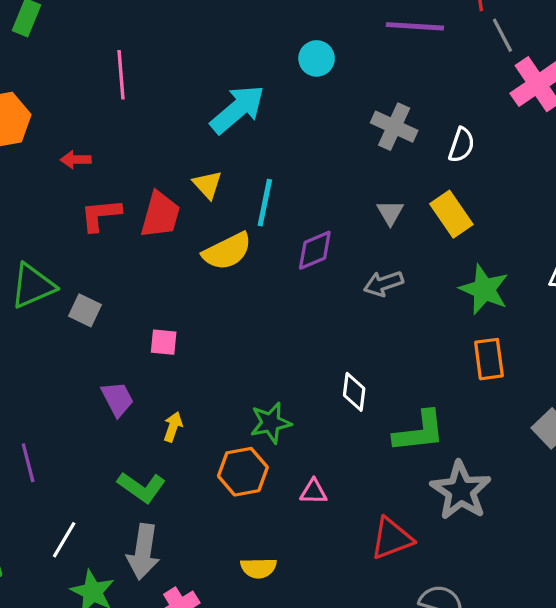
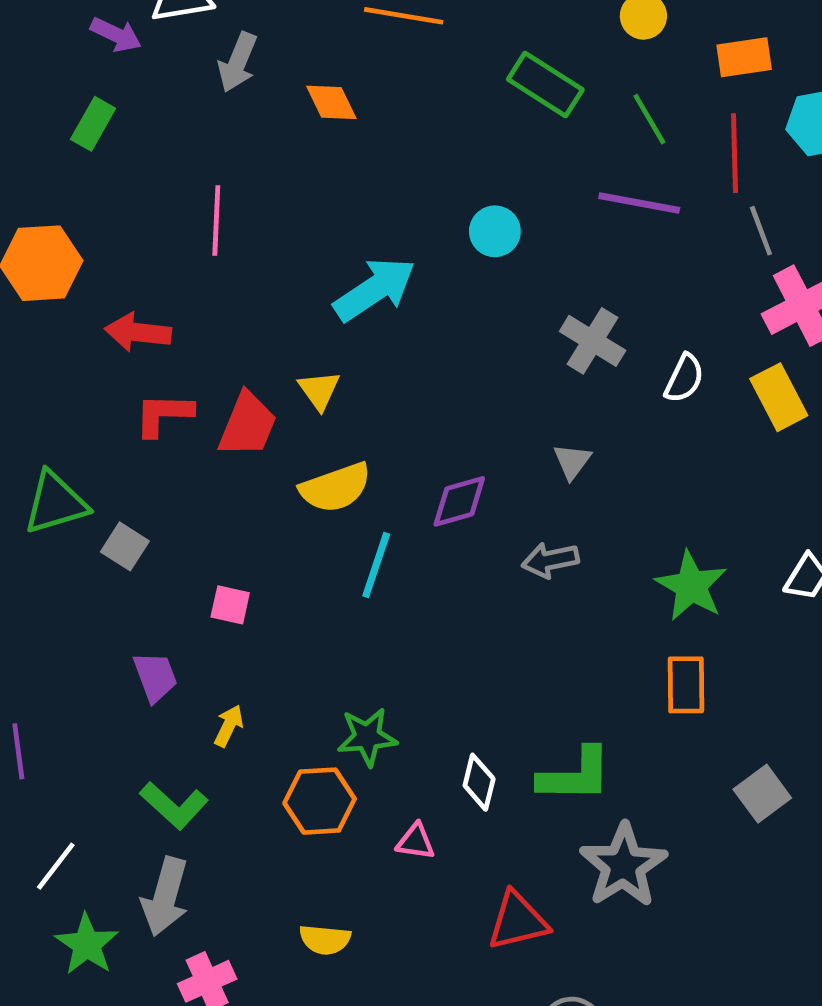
red arrow: (76, 160) -> (138, 332), size x1.5
cyan line: (265, 203) -> (376, 565), moved
yellow rectangle: (451, 214) -> (779, 397), moved
white diamond: (354, 392) -> (479, 782), moved

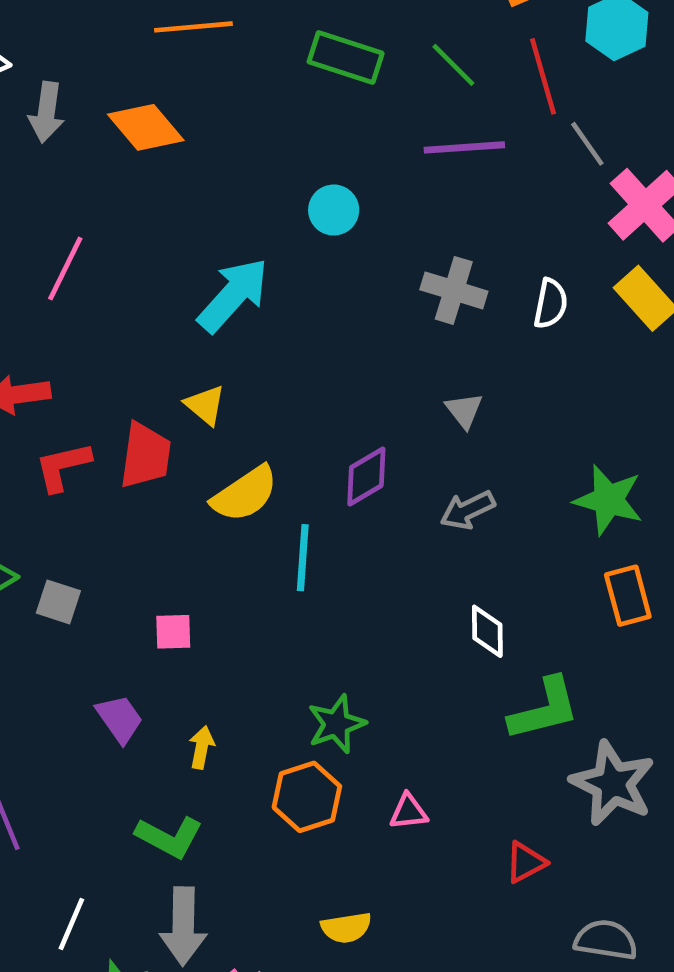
orange diamond: (331, 102) -> (146, 127), size x1.4
pink line: (216, 221) -> (65, 268), turned 38
white diamond: (479, 782) -> (487, 631), moved
red triangle: (518, 921) -> (526, 862), size x0.7

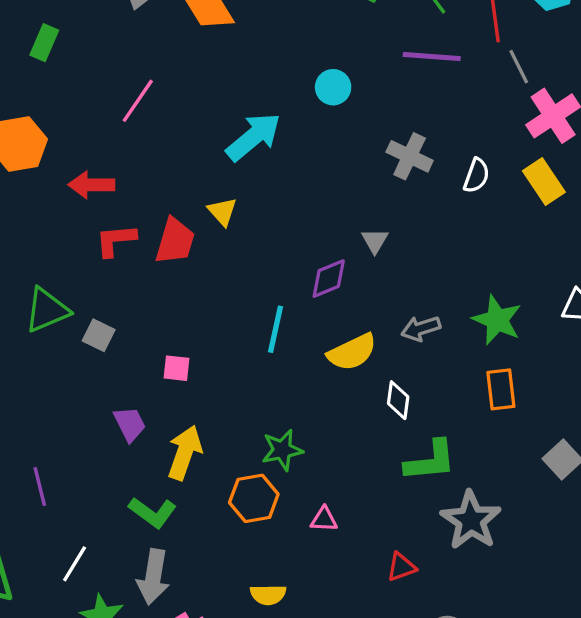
gray triangle: (464, 410) -> (375, 241), moved
yellow semicircle: (245, 494) -> (352, 352), moved
gray arrow: (468, 510) -> (421, 328), moved
yellow arrow: (202, 747) -> (185, 453), size x1.8

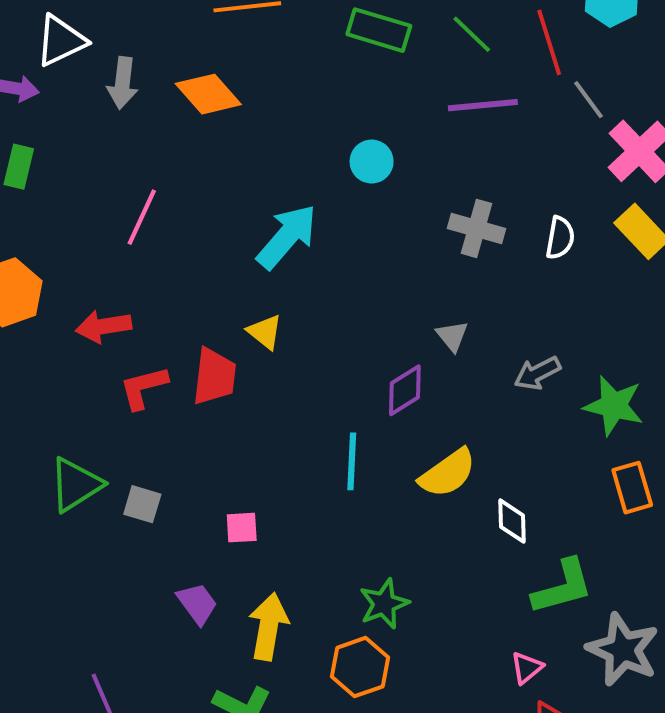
gray arrow: (421, 328) -> (537, 373), moved
pink triangle: (324, 519) -> (527, 668), moved, turned -32

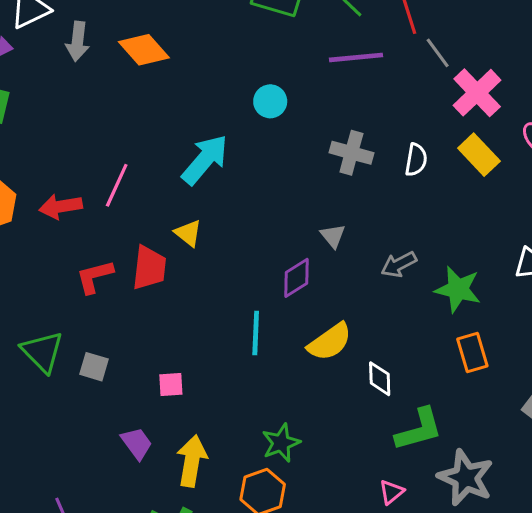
pink line: (142, 217) -> (117, 185), moved
red arrow: (104, 326) -> (61, 207), moved
green triangle: (76, 485) -> (42, 352), turned -42

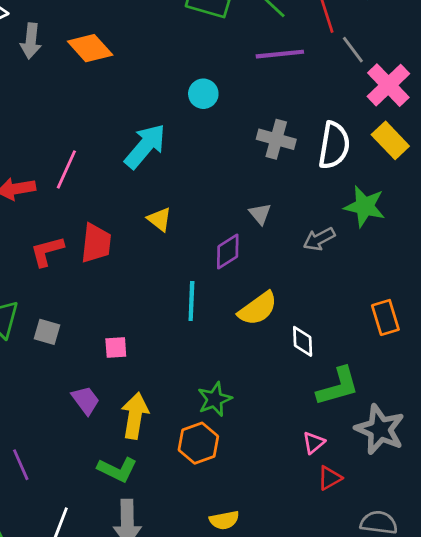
white semicircle: (416, 160) -> (334, 145), size x1.6
yellow triangle: (188, 233) -> (159, 219), moved
green star: (458, 289) -> (365, 206), moved

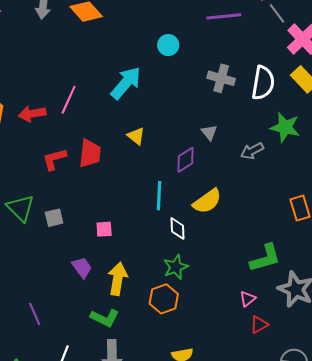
gray square: (47, 332) -> (54, 218), turned -30
white diamond: (303, 341) -> (178, 228), moved

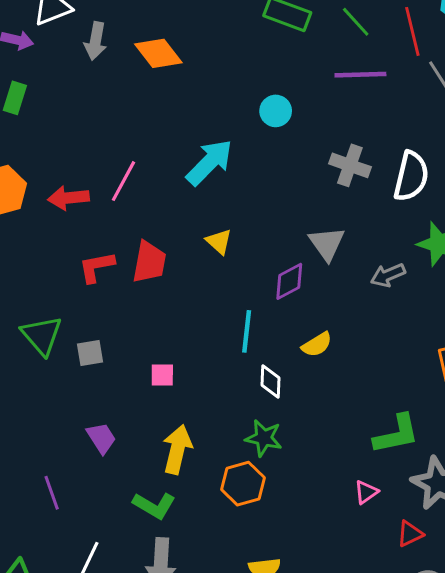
gray triangle: (209, 132) -> (327, 244), size x1.5
yellow semicircle: (207, 201) -> (317, 345), size x0.7
purple trapezoid: (82, 267) -> (101, 438), moved
green star: (176, 267) -> (264, 438), turned 30
red triangle: (259, 324) -> (410, 534), moved

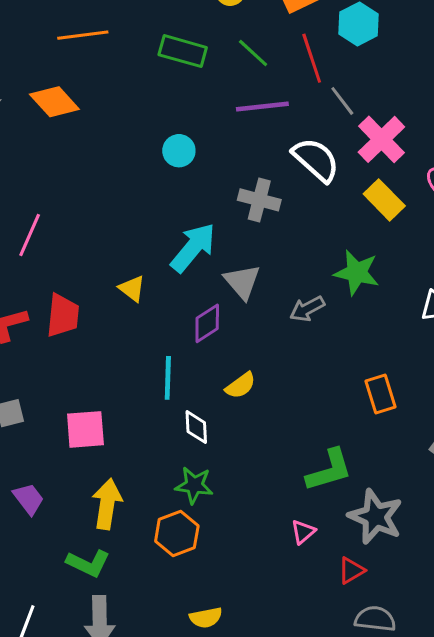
cyan arrow: (209, 162) -> (193, 248), moved
white semicircle: (411, 176) -> (316, 160), moved, turned -57
pink square: (162, 375) -> (85, 429), size x1.6

